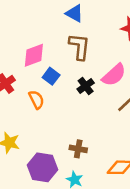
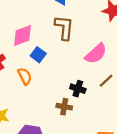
black cross: (86, 86) -> (78, 89), moved, turned -35
brown cross: (78, 149) -> (64, 107), moved

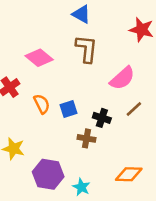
pink diamond: (22, 36) -> (39, 58), turned 60
blue square: (38, 55) -> (69, 109), moved, turned 35

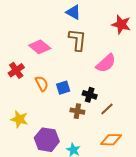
brown line: (134, 109) -> (107, 109), moved

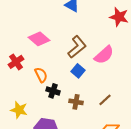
brown L-shape: (77, 40) -> (77, 47), moved, turned 45
blue square: (63, 88) -> (78, 71), moved, turned -32
black cross: (90, 95) -> (53, 91), moved

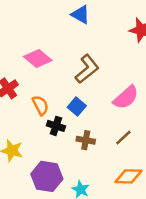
pink semicircle: (104, 55) -> (126, 97), moved
blue square: (78, 71) -> (77, 106), moved

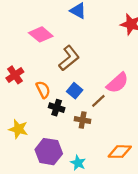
pink diamond: (38, 59) -> (41, 34), moved
brown L-shape: (87, 69) -> (69, 58), moved
brown line: (123, 138) -> (98, 101), moved

